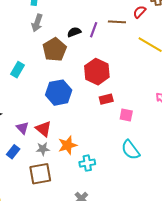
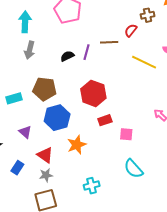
brown pentagon: (55, 50) -> (45, 89), moved, turned -30
cyan rectangle: (17, 70) -> (14, 98), turned 49
purple triangle: (22, 128) -> (25, 132), moved
orange star: (68, 145) -> (77, 145), moved
blue rectangle: (13, 152) -> (17, 168), moved

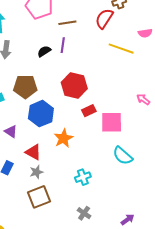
red semicircle: (131, 30) -> (104, 19), size x1.5
brown line: (109, 42) -> (67, 23), moved
pink square: (126, 134) -> (112, 122), size x1.6

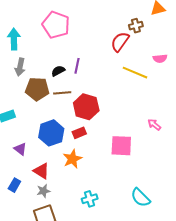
brown line: (67, 23) -> (62, 93), moved
brown pentagon: (25, 87) -> (37, 89), moved
red rectangle: (89, 111) -> (79, 133), moved
cyan semicircle: (123, 156) -> (141, 198), moved

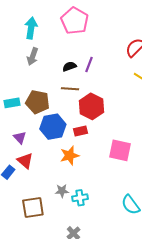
brown pentagon: (37, 89) -> (38, 102), moved
red triangle: (41, 171) -> (25, 161), moved
gray star: (43, 191) -> (62, 191), moved

